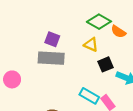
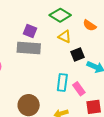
green diamond: (99, 22) -> (60, 15), moved
cyan rectangle: (89, 96) -> (62, 83), turned 66

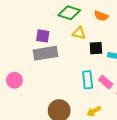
black square: (77, 55) -> (96, 48), turned 32

